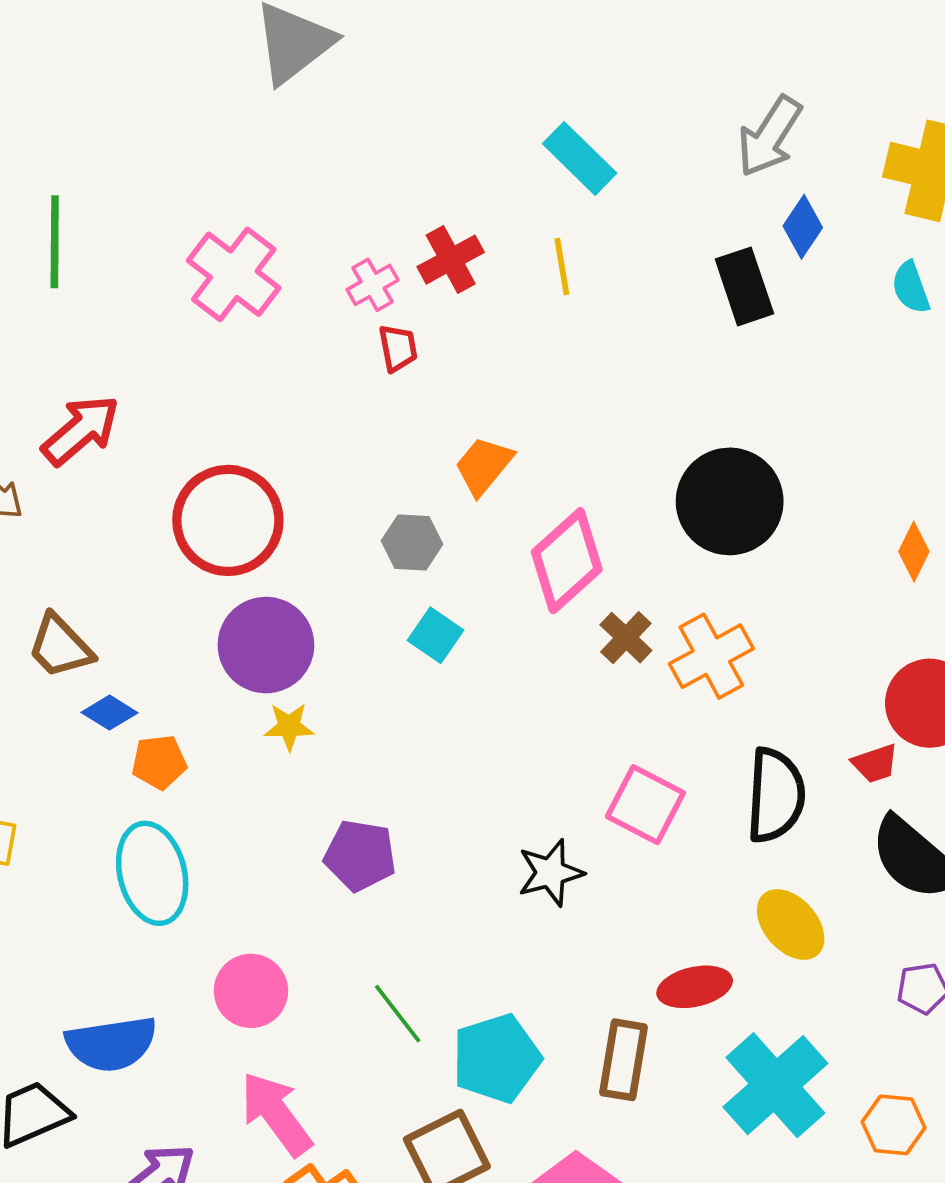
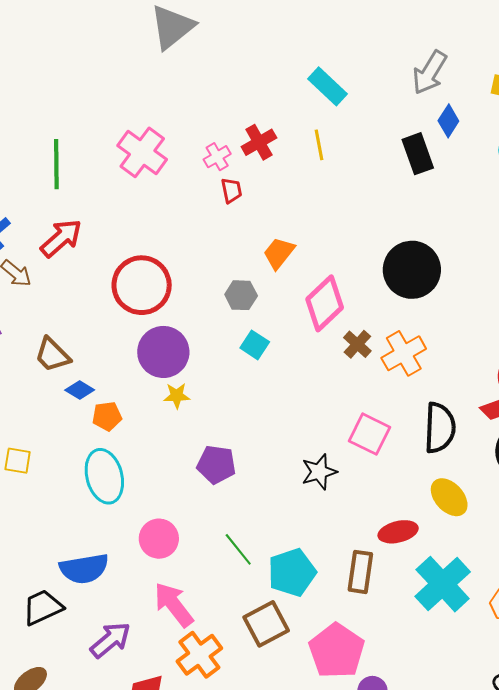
green line: (55, 242) -> (56, 164), moved

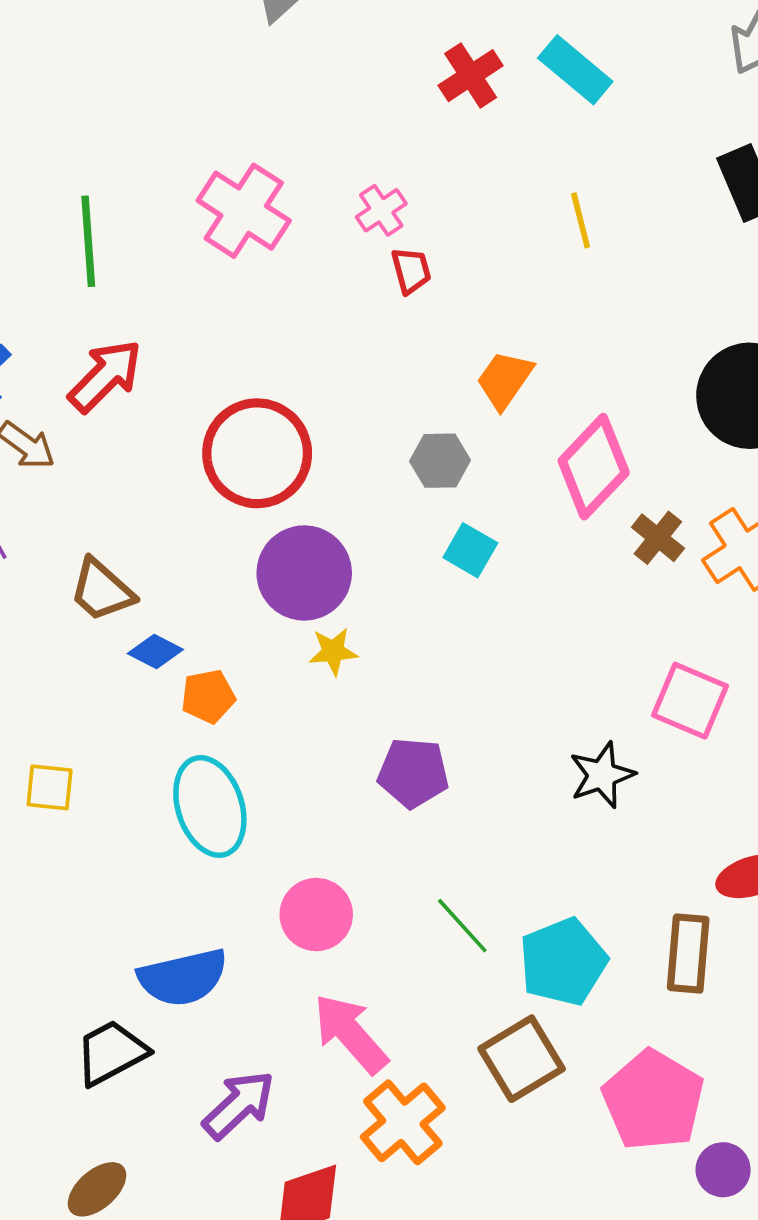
red cross: (259, 142) -> (471, 76), moved
yellow line: (319, 145) -> (581, 220), moved

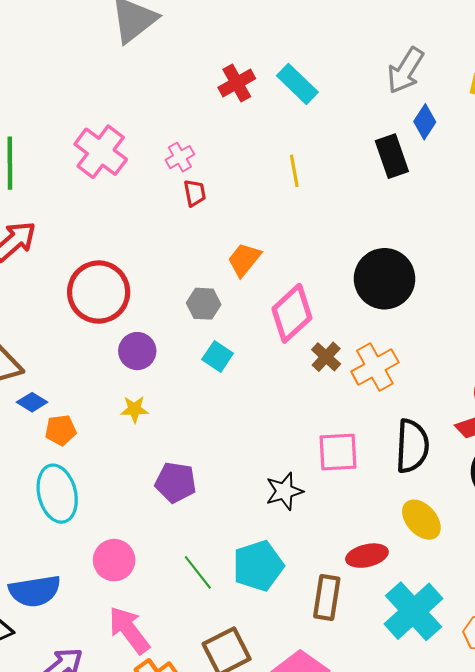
purple circle: (304, 573) -> (137, 351), moved, size x0.7
pink square: (690, 701) -> (338, 452), turned -30
cyan pentagon: (563, 962) -> (258, 566), moved

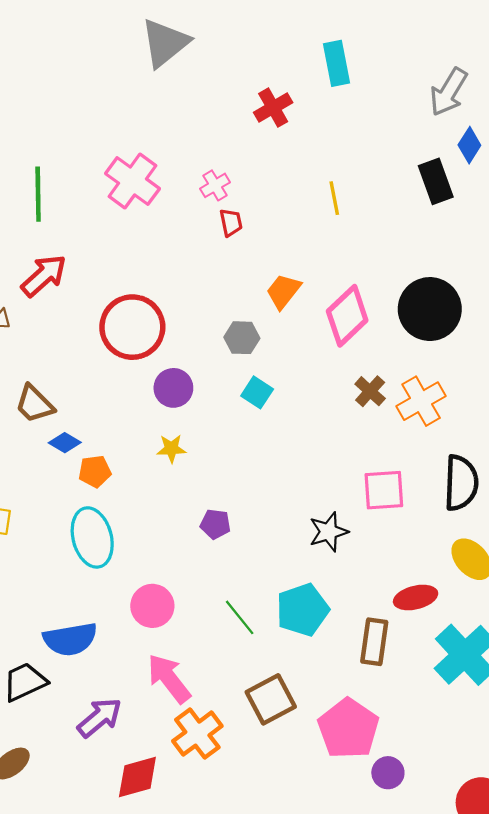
cyan rectangle: (297, 84) -> (336, 63), moved, turned 36
pink diamond: (292, 313) -> (347, 316), moved
purple pentagon: (176, 482) -> (215, 524), size x0.7

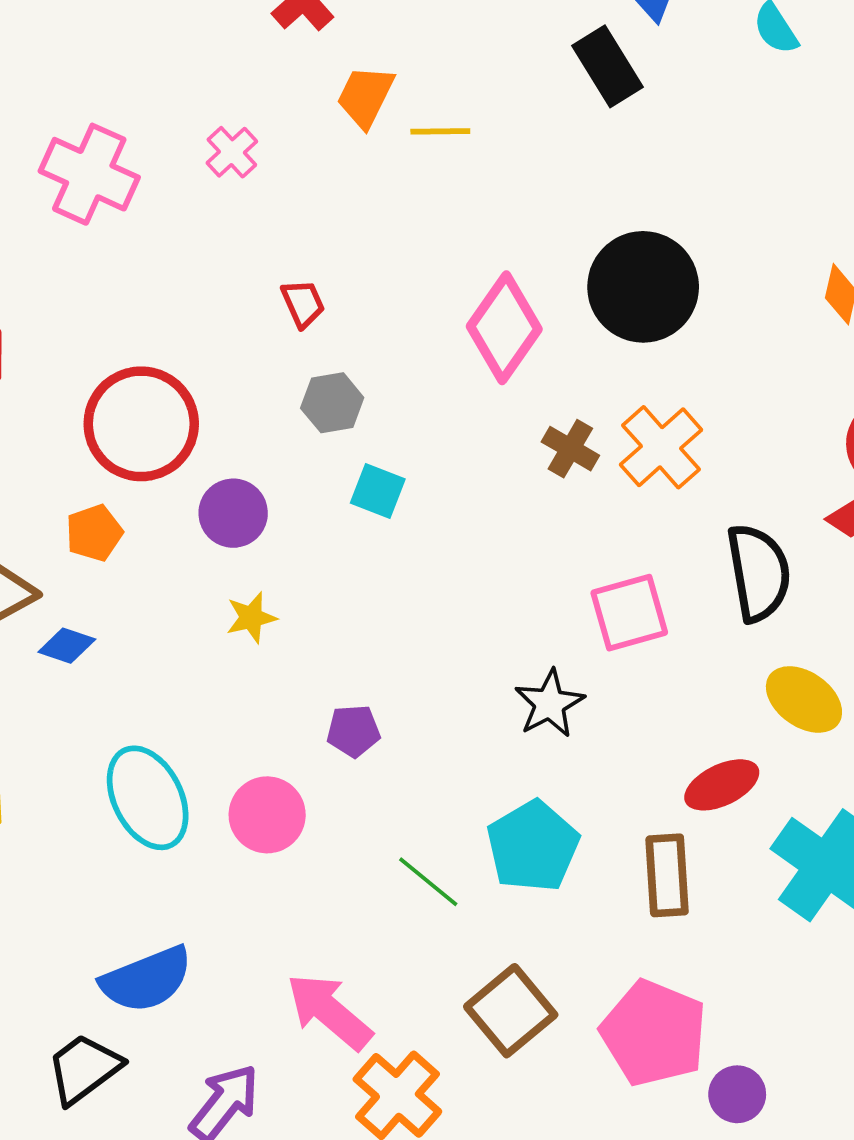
yellow line: (334, 198) -> (440, 131), turned -68
red trapezoid: (231, 223) -> (303, 303), moved
orange trapezoid: (283, 291) -> (365, 96), moved
orange pentagon: (95, 471) -> (94, 533), moved
pink circle: (152, 606) -> (267, 815), moved

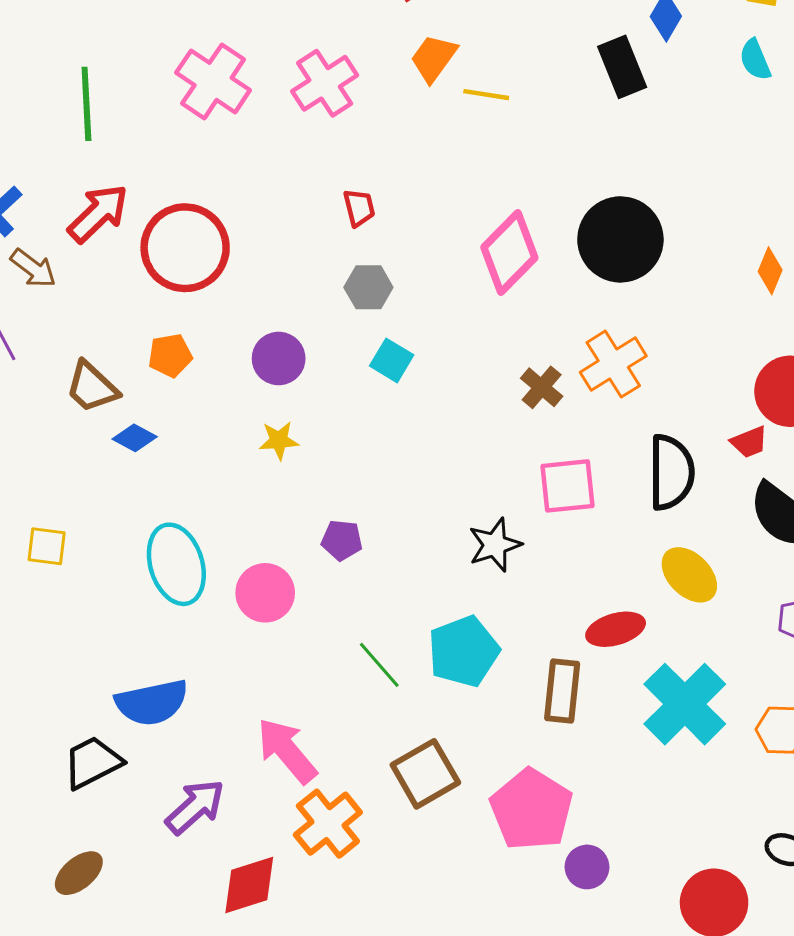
pink cross: (232, 152) -> (325, 83), size x1.6
red circle: (141, 424) -> (185, 248), moved
brown cross: (570, 449) -> (542, 387), moved

